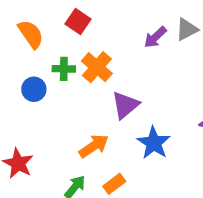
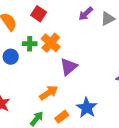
purple arrow: (155, 37) -> (86, 14), moved
blue star: (154, 143) -> (87, 108), moved

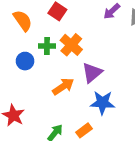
orange arrow: (49, 93) -> (63, 86), moved
blue star: (87, 108) -> (102, 103), moved, turned -30

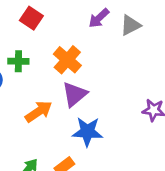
orange cross: (71, 45) -> (67, 60), moved

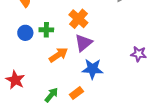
green cross: (18, 61) -> (46, 30), moved

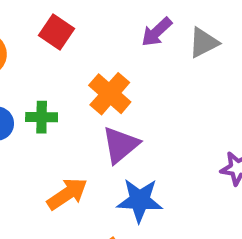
orange arrow: (58, 55) -> (67, 194), moved

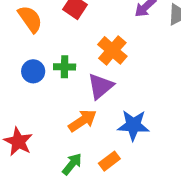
purple triangle: (120, 145) -> (100, 86), moved

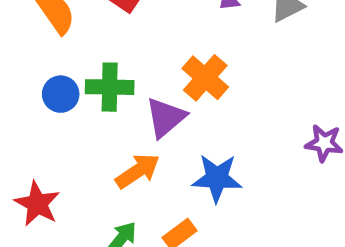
orange cross: (112, 50) -> (205, 78), moved
green cross: (65, 67) -> (110, 87), size x1.4

